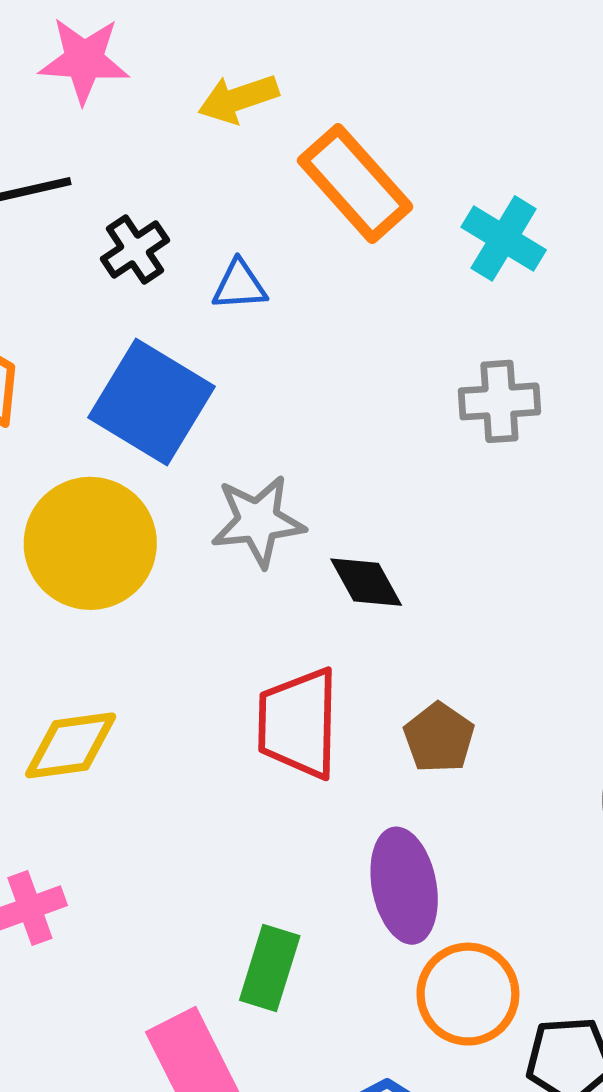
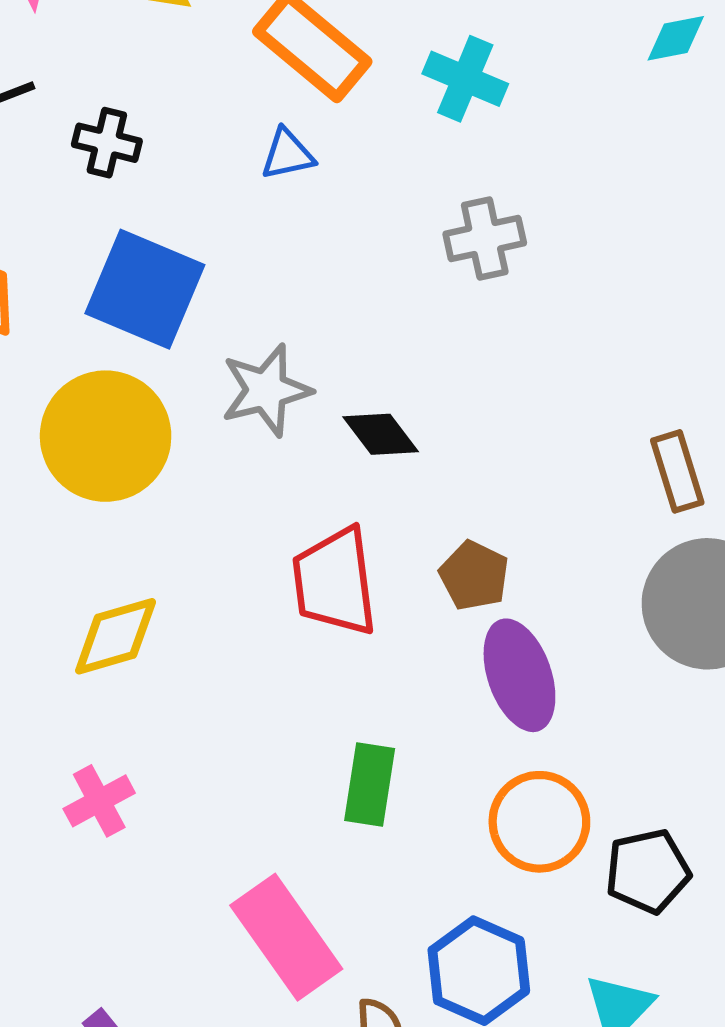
black cross: (135, 250) -> (107, 143), turned -34
blue triangle: (240, 285) -> (288, 154), moved
purple ellipse: (404, 886) -> (519, 675), moved
green rectangle: (270, 968) -> (370, 784), moved

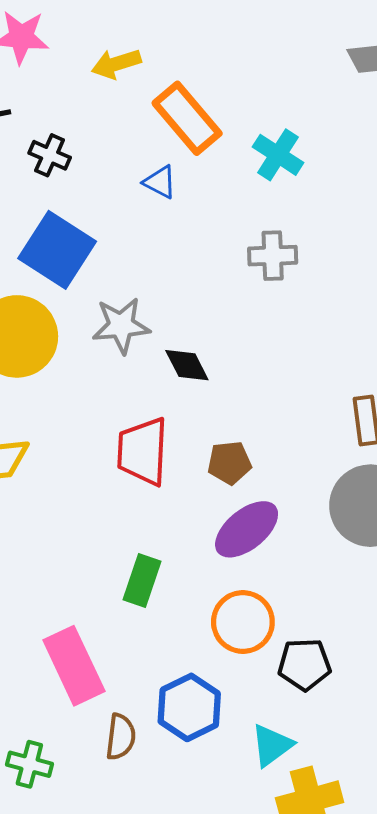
blue triangle: (288, 154) -> (160, 182), turned 30
brown pentagon: (474, 576) -> (229, 463), turned 30
purple ellipse: (519, 675) -> (247, 529), turned 60

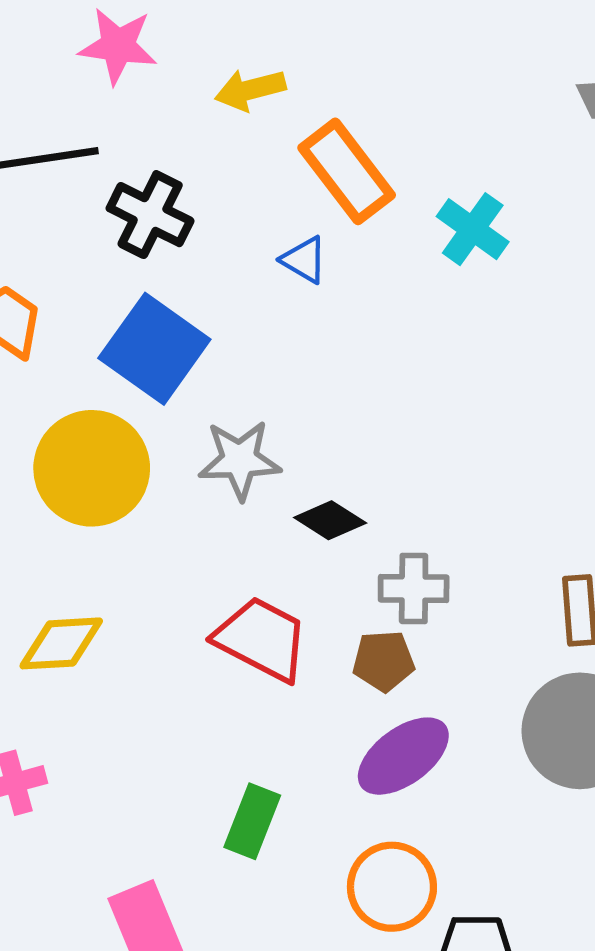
black cross: (50, 155) -> (150, 215), size x1.4
gray cross: (273, 256) -> (414, 589), moved
black diamond: (187, 365) -> (330, 520), turned -33
red trapezoid: (143, 451) -> (262, 639), turned 112

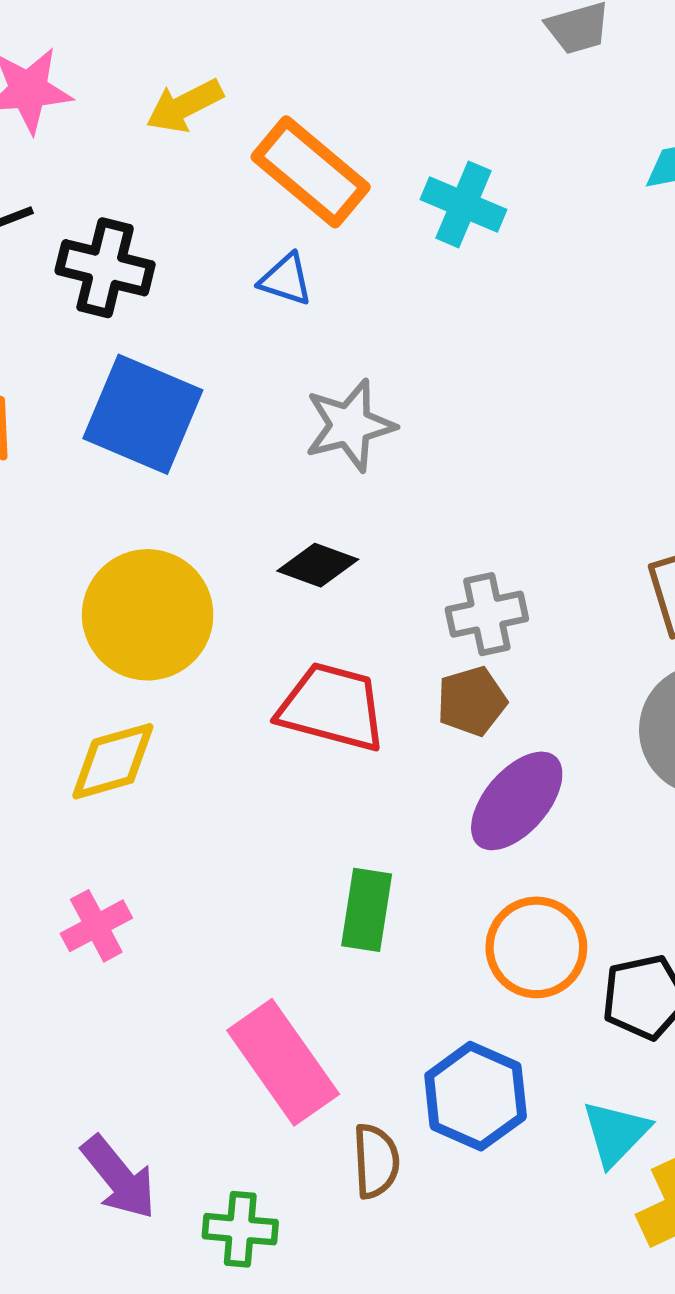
gray star: (240, 460) -> (350, 425), moved
yellow circle: (92, 468) -> (148, 615), moved
black diamond: (330, 520) -> (318, 565), moved

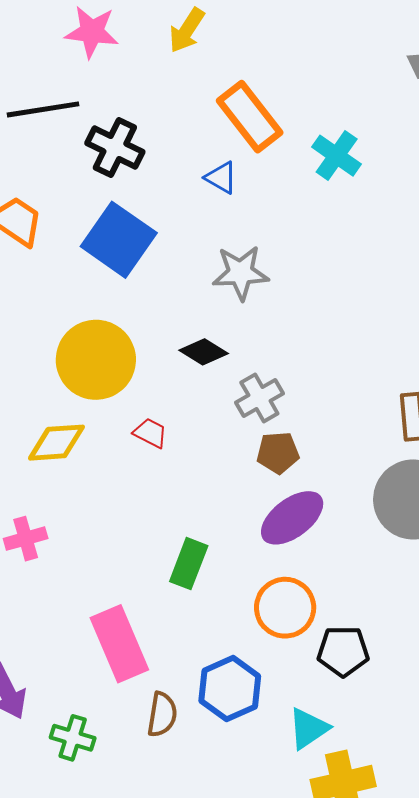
yellow arrow: (185, 106) -> (187, 30), moved, turned -42
gray cross: (487, 614) -> (259, 398), moved, turned -30
red trapezoid: (332, 707) -> (150, 433), moved, size x0.5

